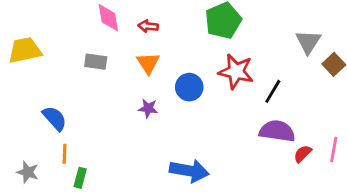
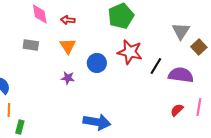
purple semicircle: (277, 131) -> (181, 75), moved

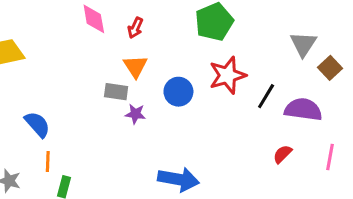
red arrow: (68, 20) -> (135, 28), turned -72
gray rectangle: (31, 45) -> (116, 92), moved
red star: (130, 52) -> (227, 75), turned -30
red semicircle: (177, 110) -> (282, 154), moved

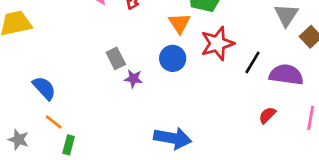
orange triangle: (135, 66) -> (179, 23), moved
gray rectangle: (116, 92) -> (116, 58), turned 55
orange line: (48, 161) -> (54, 122), turned -54

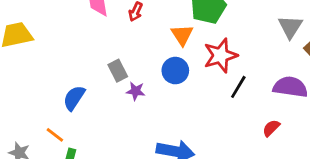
black line: (252, 62) -> (238, 87), moved
blue semicircle: (44, 88) -> (74, 98), moved, turned -105

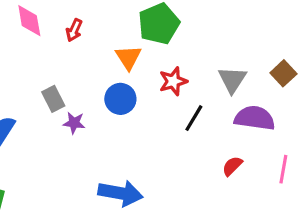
gray triangle: (290, 27) -> (232, 80), moved
red star: (220, 55) -> (173, 81), size x0.7

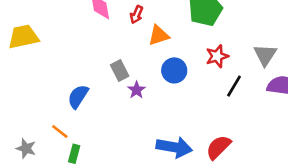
orange triangle: (128, 57) -> (159, 35), moved, turned 45
purple star: (74, 123) -> (137, 90), turned 30
red semicircle: (232, 166) -> (218, 147), moved, size x1.5

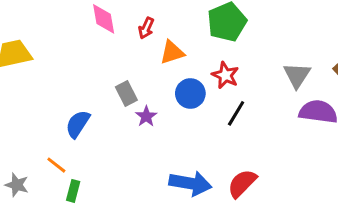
red star: (217, 56) -> (225, 75), moved, turned -30
black line: (234, 86) -> (236, 113), moved

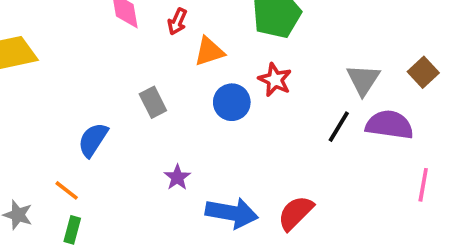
black line: (236, 113) -> (339, 127), moved
purple star: (146, 116) -> (177, 177), moved
green rectangle: (73, 191) -> (72, 230), moved

